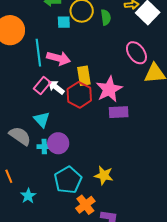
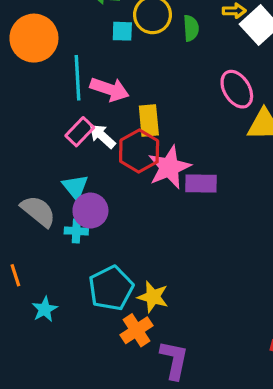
pink star: (109, 89) -> (169, 167), moved
purple circle: (58, 143) -> (90, 211), moved
yellow star: (104, 175) -> (153, 297), moved

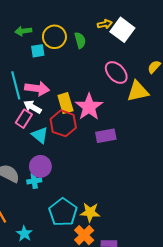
white arrow: (102, 136) -> (33, 107), moved
pink star: (169, 167) -> (89, 107), moved
cyan triangle: (75, 187) -> (40, 135), moved

